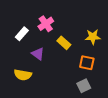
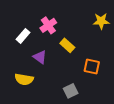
yellow star: (93, 37) -> (101, 21), moved
gray square: (84, 86) -> (71, 91), moved

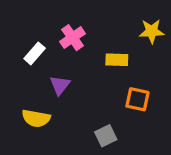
yellow rectangle: (67, 45) -> (117, 60), moved, turned -40
purple triangle: (40, 57) -> (60, 85), turned 32

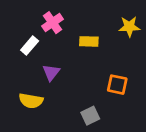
pink cross: (73, 38) -> (53, 23), moved
yellow rectangle: (117, 60) -> (89, 41), moved

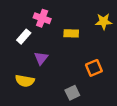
pink cross: (53, 23) -> (42, 18), turned -35
orange square: (117, 85) -> (94, 68), turned -35

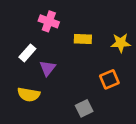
yellow star: (104, 21) -> (121, 43), moved
white rectangle: (24, 37) -> (27, 53), moved

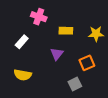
purple triangle: (48, 68) -> (57, 54), moved
gray square: (84, 108) -> (75, 84), moved

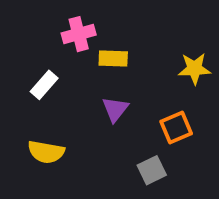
pink cross: (39, 17) -> (79, 34), turned -35
yellow rectangle: (66, 31) -> (113, 58), moved

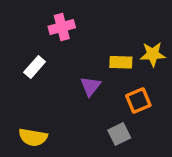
yellow rectangle: (113, 58) -> (121, 62), moved
yellow semicircle: (46, 152) -> (33, 137), moved

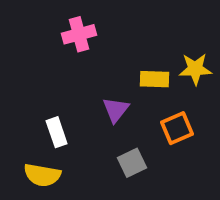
white rectangle: (35, 67) -> (57, 132), moved, turned -60
gray square: (119, 134) -> (132, 163), moved

